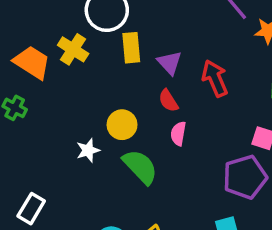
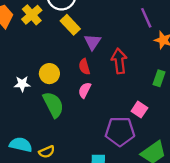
yellow rectangle: (131, 48) -> (70, 25), turned -54

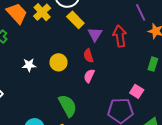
red arrow: (119, 61) -> (120, 36), moved
white star: (22, 84) -> (29, 65), moved
green semicircle: (53, 105) -> (68, 106), moved

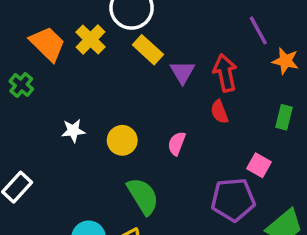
red semicircle: (88, 56) -> (219, 112), moved
yellow circle: (59, 62) -> (122, 140), moved

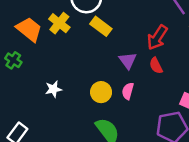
purple triangle: (182, 72) -> (128, 61), moved
red arrow: (225, 73) -> (157, 37), turned -130
yellow circle: (122, 140) -> (101, 92), moved

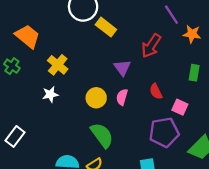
yellow cross: (59, 23) -> (58, 65), moved
yellow rectangle: (101, 26) -> (106, 27), moved
red semicircle: (156, 66) -> (156, 91), moved

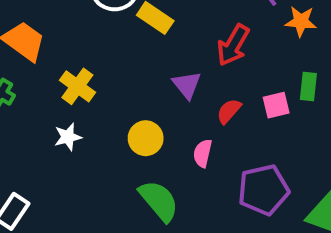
red semicircle: (156, 91) -> (229, 111), moved, turned 70
pink semicircle: (122, 97) -> (203, 153), moved
pink square: (180, 107) -> (276, 105), moved, turned -35

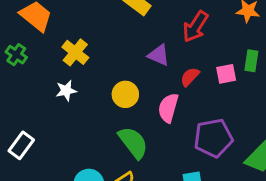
purple triangle: (187, 85) -> (159, 55), turned -30
pink semicircle: (203, 153) -> (168, 108), size x1.4

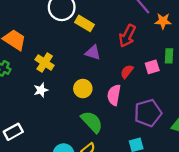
purple triangle: (159, 55) -> (93, 53), moved
white rectangle: (21, 145) -> (13, 132), turned 30

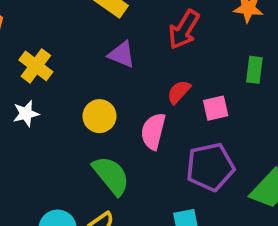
pink square: (152, 67) -> (216, 108), moved

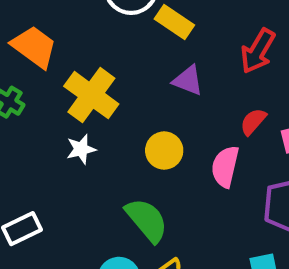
yellow cross: (36, 66) -> (91, 95), size x1.4
green semicircle: (111, 176) -> (147, 220), moved

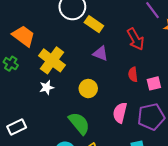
red arrow: (258, 51) -> (136, 39), turned -60
red semicircle: (253, 122) -> (133, 74), turned -48
pink semicircle: (225, 167) -> (120, 113), moved

